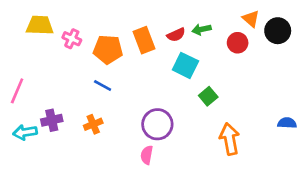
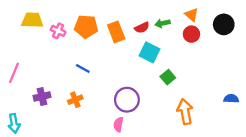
orange triangle: (251, 19) -> (191, 15), moved
orange pentagon: (108, 49) -> (86, 27), moved
cyan arrow: (25, 132) -> (14, 123), moved, turned -90

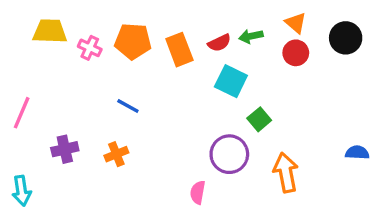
purple circle: (127, 100) -> (229, 154), moved
pink semicircle: (118, 124) -> (198, 192), moved

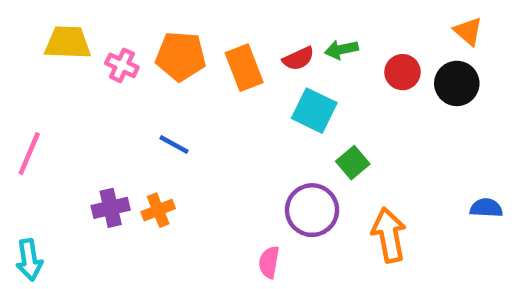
orange triangle: (296, 23) -> (468, 31), moved
black circle: (346, 38) -> (457, 83), moved
purple cross: (65, 149) -> (111, 208), moved

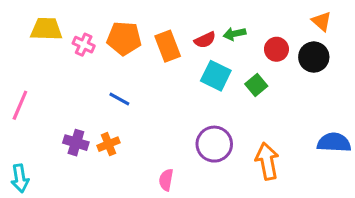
green square: (353, 163) -> (256, 85), moved
purple cross: (111, 208) -> (76, 143), turned 30
blue semicircle: (486, 208) -> (334, 143), size x1.5
pink semicircle: (269, 262) -> (166, 180), moved

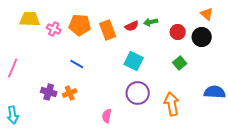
cyan square: (216, 76) -> (134, 61), moved
green square: (256, 85) -> (180, 63), moved

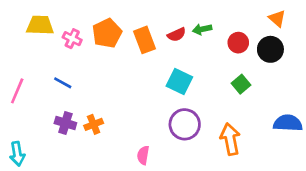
orange pentagon: (80, 25) -> (107, 33), turned -30
blue line: (77, 64) -> (63, 83), moved

